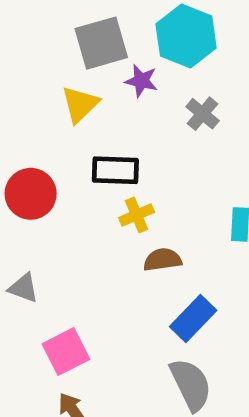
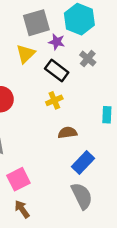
black rectangle: (115, 170) -> (57, 71), moved, turned 35
yellow cross: (137, 215) -> (54, 100), moved

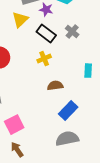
gray cross: (88, 59) -> (72, 32), moved
gray semicircle: (82, 196) -> (67, 139), turned -75

